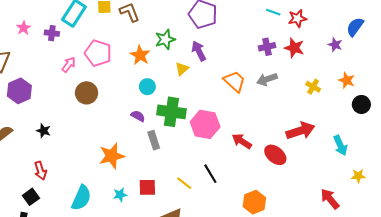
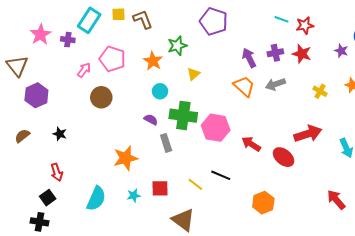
pink star: (24, 28) -> (41, 35), size x1.5
purple arrow: (199, 51) -> (249, 58), moved
black line: (210, 174) -> (221, 175), turned -36

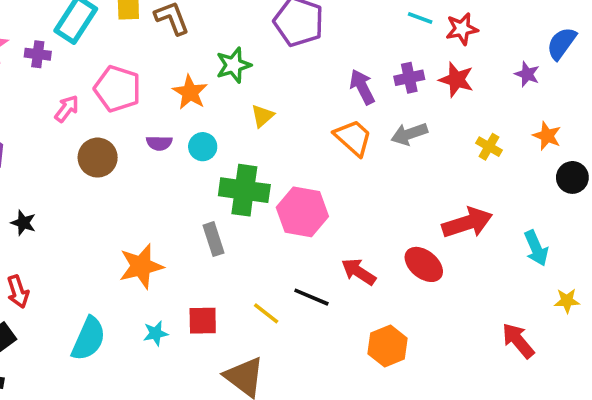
purple semicircle: (151, 120) -> (159, 143), moved, turned 152
red arrow: (251, 144) -> (359, 272), moved

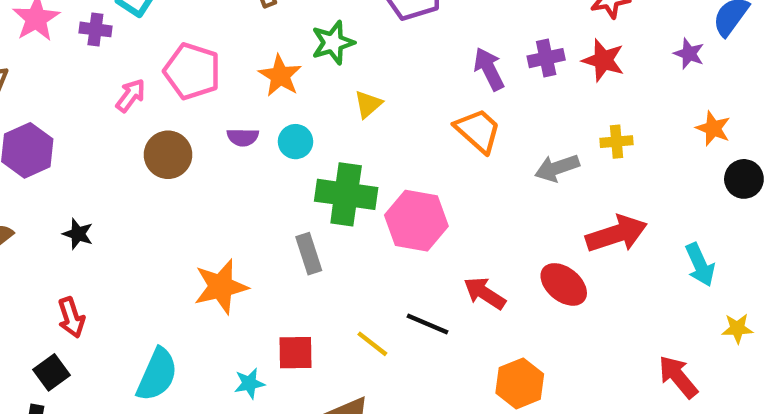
gray arrow: (409, 134) -> (557, 168), moved
yellow cross: (489, 147) -> (616, 142), moved, turned -35
cyan star: (156, 333) -> (249, 383), moved

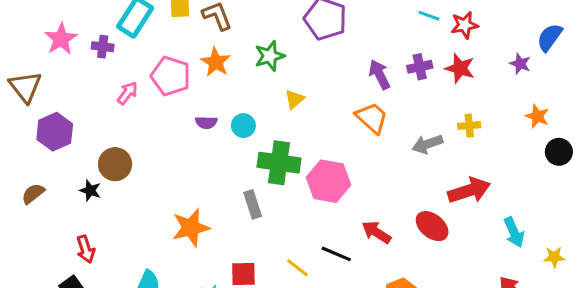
orange star: (280, 76) -> (216, 62), moved
brown circle: (168, 155) -> (115, 164), moved
cyan arrow: (700, 265) -> (514, 232), moved

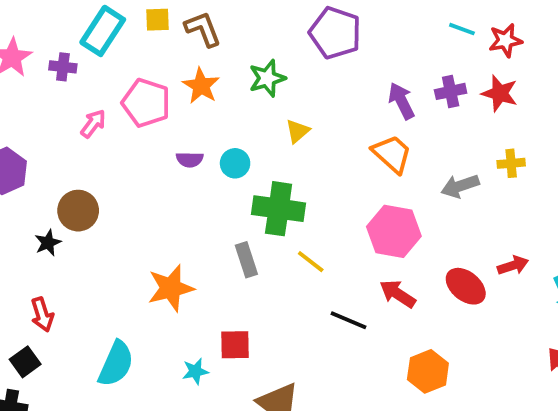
pink hexagon: (328, 181) -> (394, 231), moved
black star: (90, 190) -> (48, 243), turned 30
red arrow: (469, 190) -> (513, 265), moved, size x0.6
yellow line: (298, 268) -> (311, 262), moved

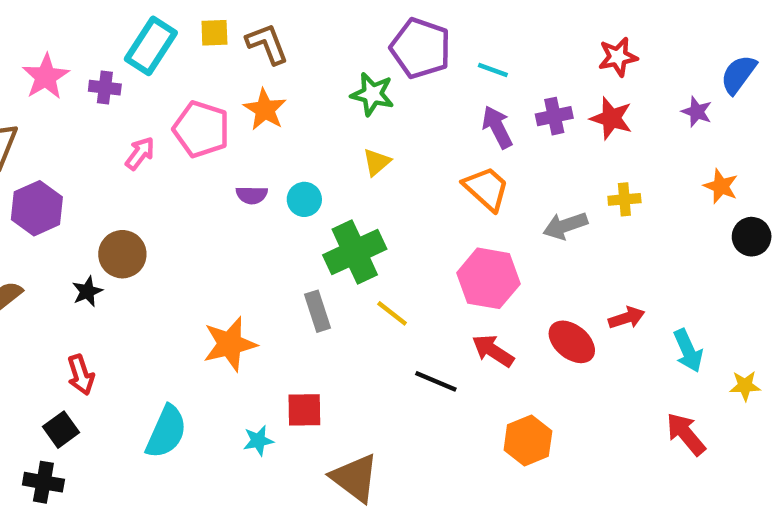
cyan line: (462, 29) -> (493, 70), moved
green star: (267, 78) -> (372, 94), moved, turned 30
green cross: (279, 209) -> (355, 252), turned -33

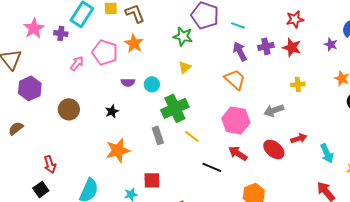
gray arrow: (565, 226) -> (274, 110), moved
black star: (87, 291) -> (112, 111), moved

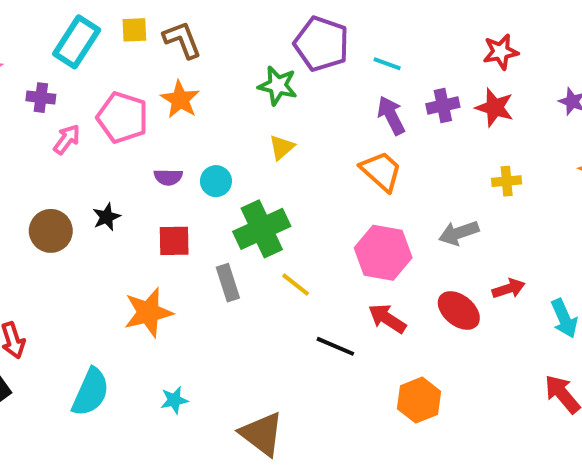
purple cross: (61, 33) -> (41, 98), moved
black star: (112, 111) -> (106, 217), moved
red square: (152, 180) -> (174, 241), moved

